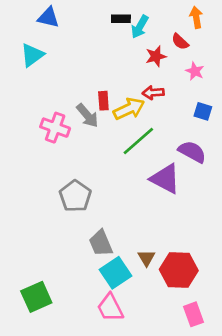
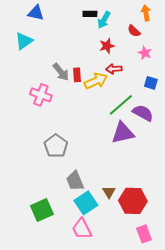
red star: (156, 56) -> (107, 46), moved
gray arrow: (87, 115) -> (61, 72), moved
green line: (138, 141) -> (121, 105), moved
purple triangle: (165, 179) -> (123, 133), turned -40
green square: (36, 297) -> (42, 210), moved

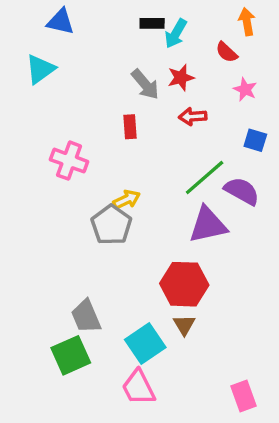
gray arrow: (61, 72) -> (145, 84), moved
yellow arrow: (96, 81) -> (127, 200), moved, size x0.7
gray pentagon: (56, 146) -> (111, 225), moved
gray trapezoid: (75, 181) -> (86, 316), moved
red hexagon: (133, 201) -> (184, 284), moved

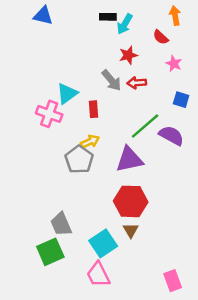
cyan triangle: (40, 69) -> (67, 94), moved
gray arrow: (145, 84) -> (111, 80), moved
red rectangle: (130, 127) -> (93, 109), moved
purple triangle: (208, 225) -> (129, 159), moved

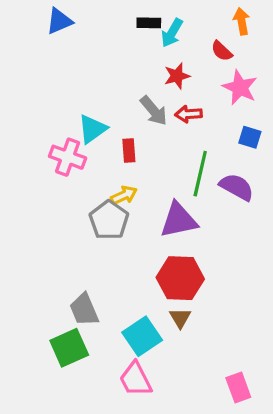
blue triangle: (43, 16) -> (59, 21), turned -36
pink star: (174, 64) -> (240, 88), size x1.5
green line: (145, 126) -> (200, 174), turned -36

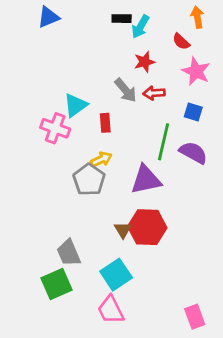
blue square: (250, 137) -> (193, 112), moved
brown triangle: (180, 318) -> (123, 230), moved

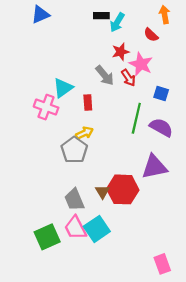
pink star: (196, 71) -> (141, 64), moved
red arrow: (154, 93) -> (128, 78), turned -120
purple triangle: (146, 180) -> (154, 167), moved
gray trapezoid: (69, 253) -> (74, 200), moved
pink trapezoid: (111, 310) -> (75, 228), moved

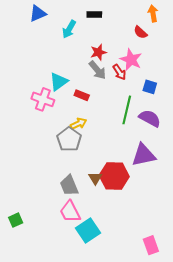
cyan arrow: (117, 22) -> (69, 29), moved
red star: (121, 52) -> (98, 52), moved
red rectangle: (88, 103) -> (82, 95), turned -64
cyan square: (97, 229) -> (88, 231), moved
green square: (47, 237) -> (16, 220), moved, size x0.6

